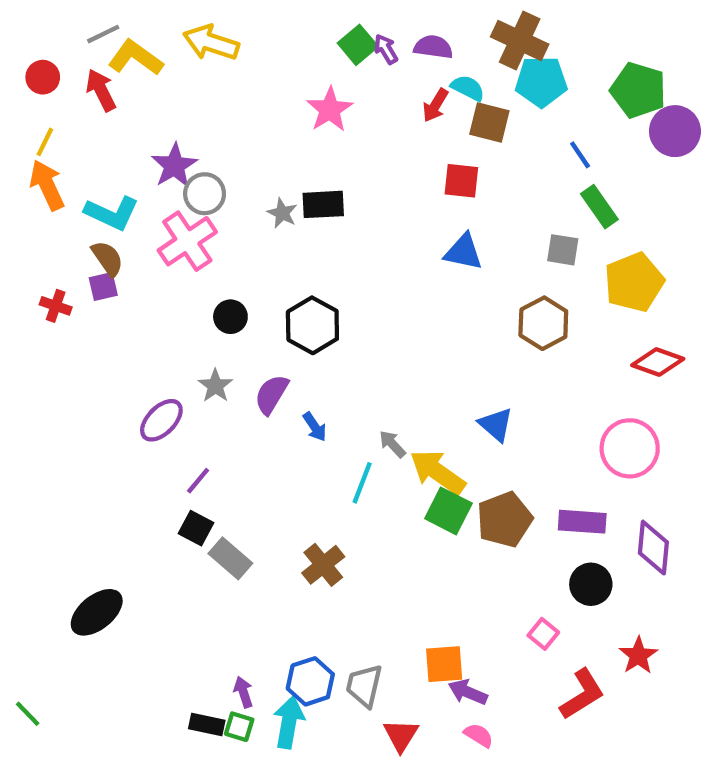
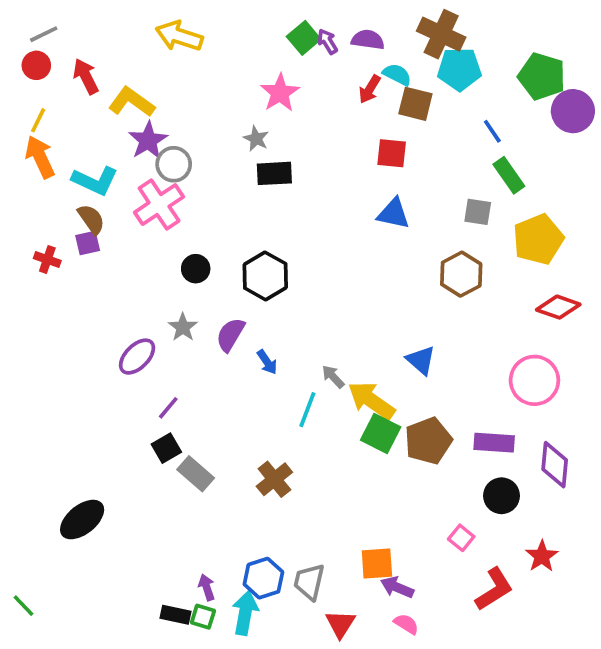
gray line: (103, 34) -> (44, 34), moved
yellow L-shape: (136, 58) -> (132, 102), moved
gray star: (282, 213) -> (256, 139), moved
black square: (196, 528) -> (166, 448), turned 32

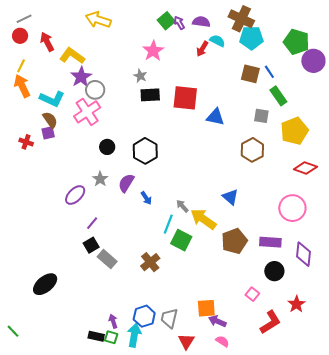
brown square: (415, 104) -> (250, 74), moved
red square: (392, 153) -> (185, 98), moved, size x1.5
green square: (381, 433) -> (181, 240), moved

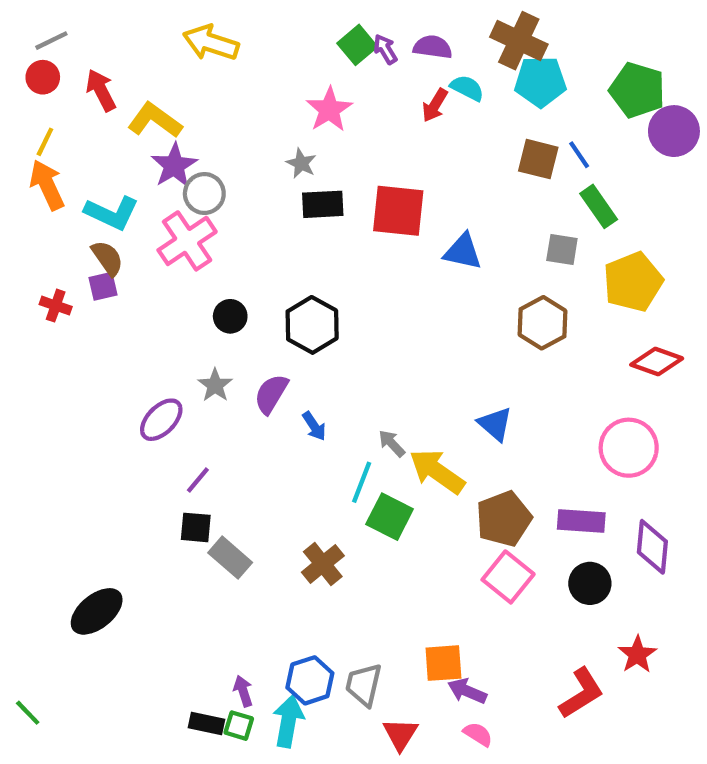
black square: (91, 245) -> (196, 527), turned 35
pink square: (252, 294) -> (508, 577), moved, size x1.6

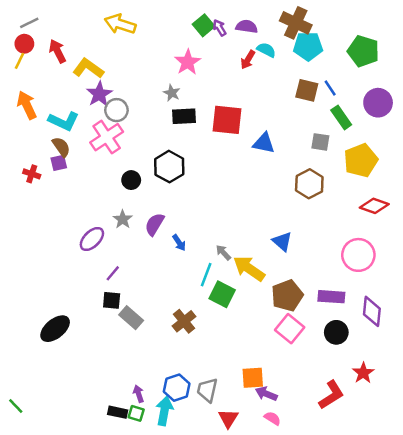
purple circle: (674, 131) -> (378, 103), moved
yellow line: (45, 142) -> (19, 61), moved
black hexagon: (312, 325) -> (169, 167), moved
black ellipse: (97, 611) -> (55, 329), moved

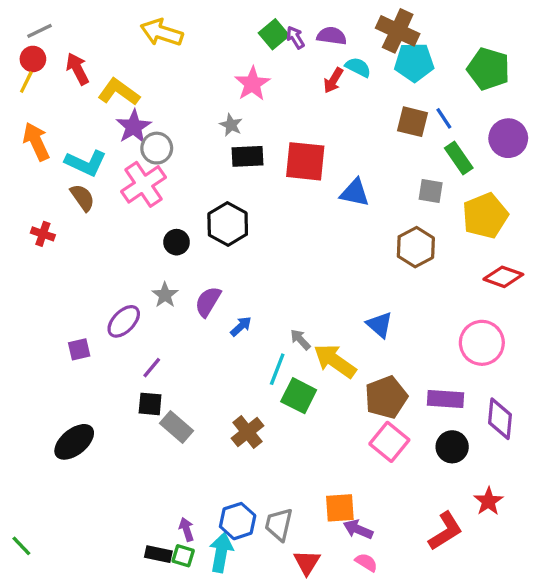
purple square: (59, 163) -> (79, 349), moved
blue arrow: (179, 243) -> (241, 326), turned -98

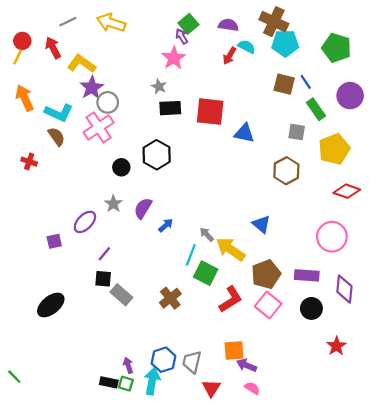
gray line: (40, 31) -> (68, 22), moved
purple arrow: (295, 38) -> (182, 36), moved
red L-shape: (446, 531) -> (231, 299), moved

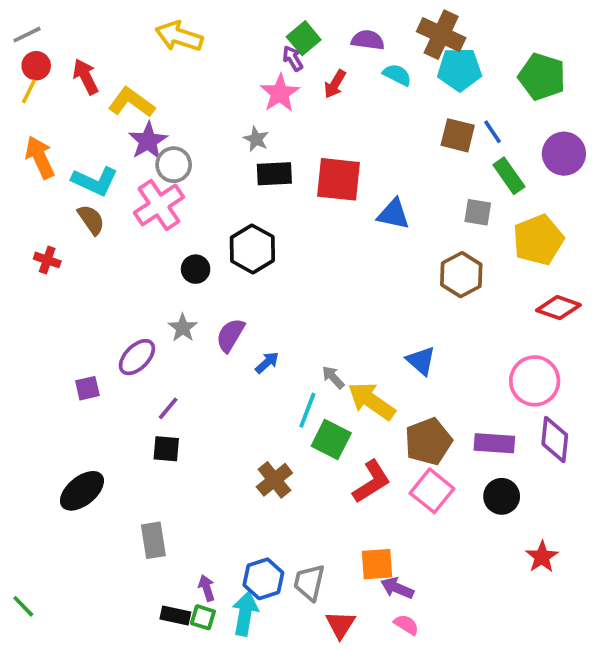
gray line: (68, 22) -> (27, 35), moved
red arrow: (229, 56) -> (335, 84), moved
purple diamond: (344, 289) -> (555, 440), moved
gray rectangle: (121, 295) -> (153, 540), moved, turned 40

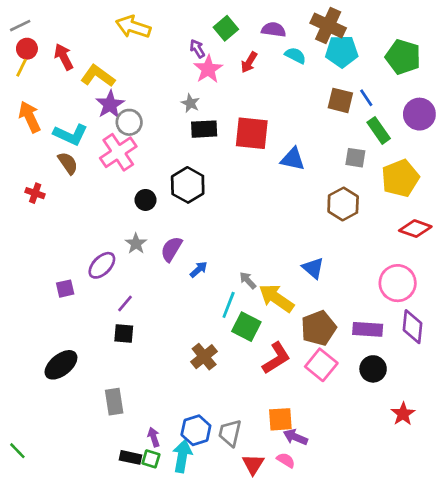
purple arrow: (293, 58) -> (197, 49), moved
pink semicircle: (406, 625) -> (286, 460), moved

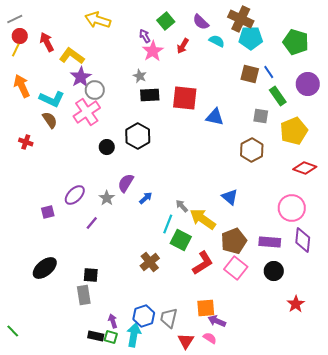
purple semicircle: (274, 30) -> (201, 22), turned -144
gray star: (136, 244) -> (107, 198), moved
black square: (124, 333) -> (91, 275), moved

